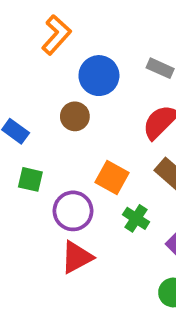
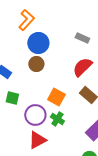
blue circle: (99, 76) -> (38, 43), moved
green cross: (136, 218) -> (57, 119), moved

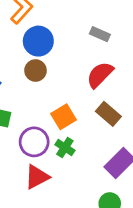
orange square: (56, 97) -> (64, 117), turned 30

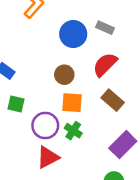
blue circle: (38, 41) -> (73, 34), moved
brown circle: (36, 71) -> (64, 75), moved
orange square: (64, 117) -> (72, 103), turned 35

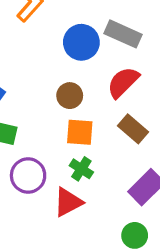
gray rectangle: (105, 28) -> (123, 34), size x1.5
purple circle: (45, 126) -> (28, 175), moved
red triangle: (48, 157) -> (68, 202), moved

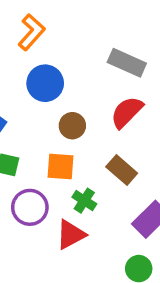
blue circle: (81, 42) -> (45, 83), moved
brown rectangle: (133, 129) -> (122, 170), moved
orange square: (80, 132) -> (60, 167), moved

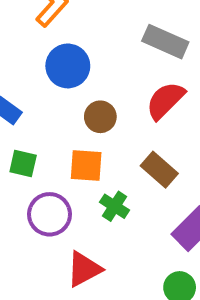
red triangle: (71, 235) -> (84, 269), moved

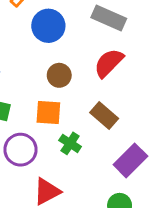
blue circle: (68, 66) -> (48, 26), moved

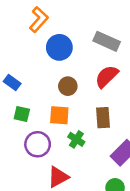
brown rectangle: (104, 116) -> (103, 118), turned 45

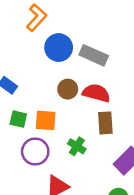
gray rectangle: (107, 41) -> (94, 55), moved
red semicircle: (107, 76) -> (96, 93), moved, turned 60
orange square: (59, 115) -> (46, 120), moved

